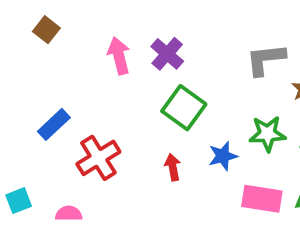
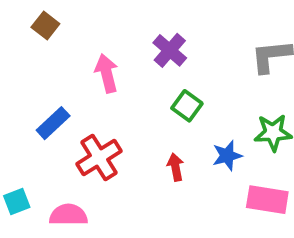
pink arrow: (119, 56) -> (107, 73), moved
green square: (184, 108) -> (187, 106), size x0.7
pink semicircle: (69, 214) -> (68, 215), size x1.4

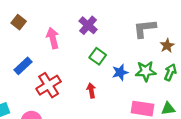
brown square: (45, 26) -> (19, 22), moved
blue star: (227, 156) -> (120, 72), moved

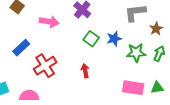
pink arrow: (53, 38) -> (49, 22), turned 114
blue star: (120, 72) -> (114, 39), moved

